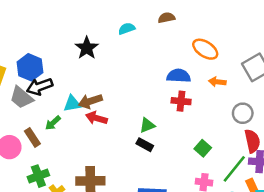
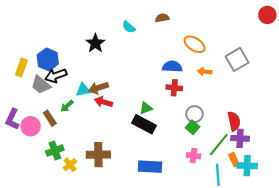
cyan semicircle: (127, 29) -> (129, 27), turned -120
gray circle: (243, 113) -> (195, 114), moved
black rectangle: (145, 145) -> (144, 124), size x1.6

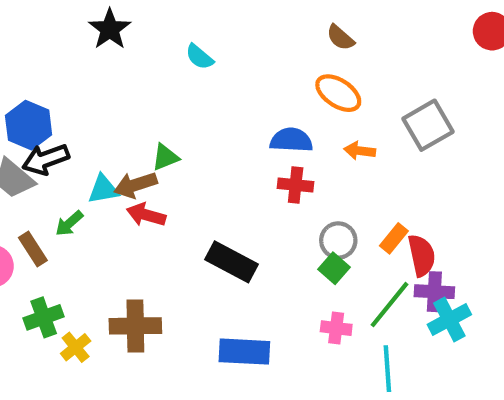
brown semicircle: (162, 18) -> (340, 38), moved, turned -128
black star: (95, 43) -> (110, 29), moved
green triangle: (146, 108) -> (165, 157), moved
orange rectangle: (234, 160) -> (394, 238), moved, turned 64
cyan cross: (247, 166) -> (449, 320), moved, turned -30

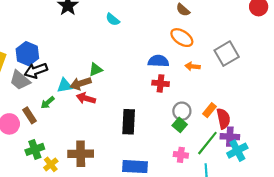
black rectangle: (231, 262) -> (129, 122), turned 65

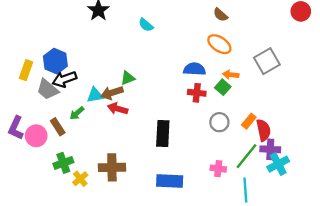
green square: (180, 125) -> (223, 87), moved

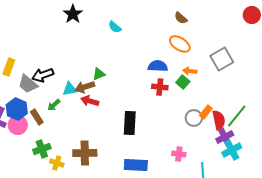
blue hexagon: (55, 61) -> (17, 109), moved
gray circle: (219, 122) -> (194, 118), moved
purple cross: (270, 149) -> (225, 137), turned -30
green line: (247, 156) -> (237, 116), moved
yellow cross: (80, 179) -> (57, 163), turned -32

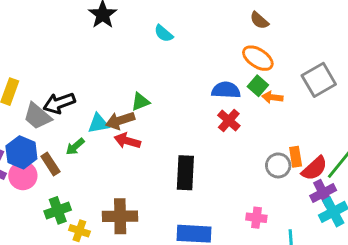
green square: (183, 82) -> (258, 86), moved
red cross: (160, 87) -> (229, 121), turned 35
orange rectangle: (206, 112) -> (296, 157), turned -48
red semicircle: (219, 120) -> (314, 168), turned 60

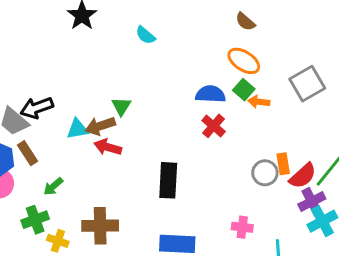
green triangle: (140, 102) -> (121, 106), turned -36
green arrow: (75, 147) -> (53, 186), moved
brown rectangle: (50, 164) -> (28, 153), moved

